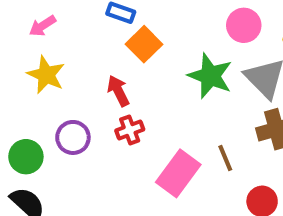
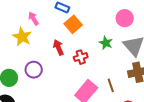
pink arrow: (42, 26) -> (33, 18), moved, turned 88
green star: (210, 76) -> (106, 43), size x0.6
red cross: (130, 130) -> (81, 57), moved

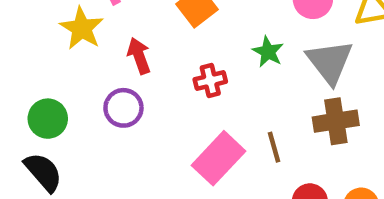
red arrow: (58, 47) -> (139, 56), moved
purple circle: (34, 70) -> (123, 108), moved

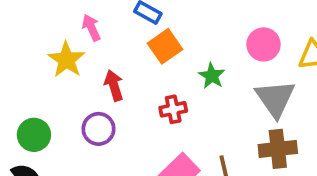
green star: (268, 52) -> (212, 76), moved

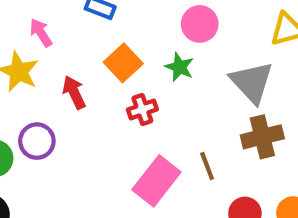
pink circle: (263, 44) -> (200, 24), moved
orange square: (165, 46) -> (123, 63), moved
purple circle: (99, 129) -> (37, 141), moved

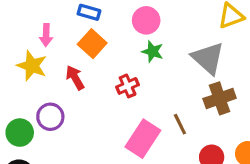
pink circle: (200, 24) -> (146, 20), moved
pink arrow: (41, 33) -> (46, 35), turned -140
orange square: (123, 63) -> (92, 44), moved

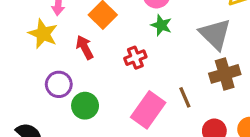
green circle: (20, 133) -> (85, 106), moved

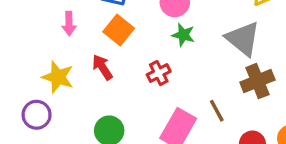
yellow star: (43, 34) -> (58, 77), moved
purple circle: (59, 84) -> (37, 115), moved

